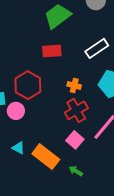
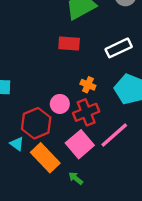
red hexagon: (28, 85) -> (36, 123), moved
pink circle: (16, 111) -> (60, 104), moved
pink square: (75, 140) -> (80, 144), size x1.4

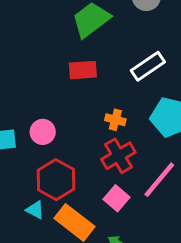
pink circle: (60, 104) -> (43, 132), moved
pink square: (80, 144) -> (117, 198), size x0.7

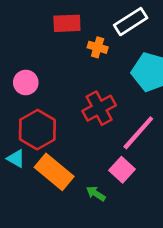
orange cross: (115, 120) -> (98, 47), moved
pink square: (117, 198) -> (122, 170), moved

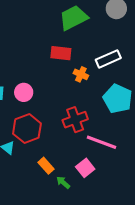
pink line: (138, 133) -> (101, 142), turned 60
orange rectangle: (54, 172) -> (46, 166), moved, size x0.6

